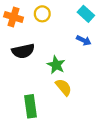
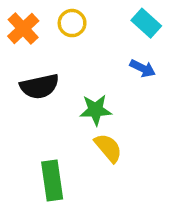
orange cross: (14, 17) -> (23, 29), turned 30
green star: (56, 65) -> (96, 110), turned -30

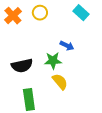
blue arrow: (143, 68) -> (67, 46), moved
black semicircle: (39, 86) -> (22, 66), moved

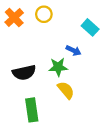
cyan rectangle: (81, 13) -> (90, 27), moved

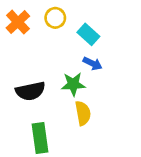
cyan rectangle: (90, 27) -> (88, 34), moved
yellow semicircle: (66, 90) -> (83, 113), turned 30

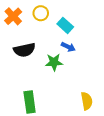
black semicircle: (30, 91) -> (24, 50), moved
yellow semicircle: (83, 113) -> (87, 101), moved

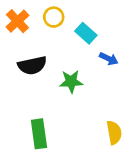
blue arrow: (68, 47) -> (109, 59), moved

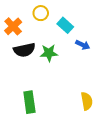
orange cross: (17, 21) -> (13, 26), moved
green star: (71, 82) -> (49, 53), moved

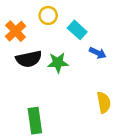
yellow semicircle: (87, 101) -> (104, 102), moved

